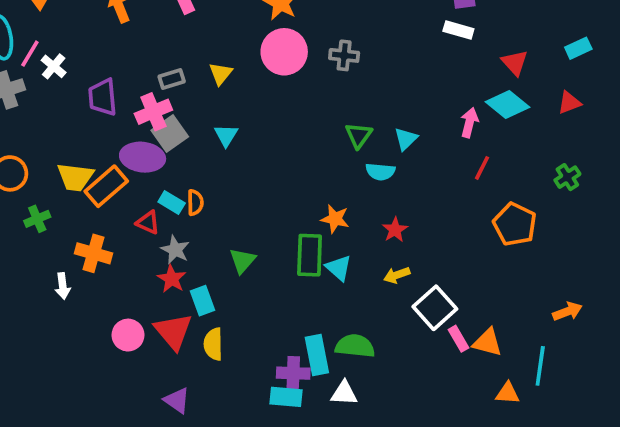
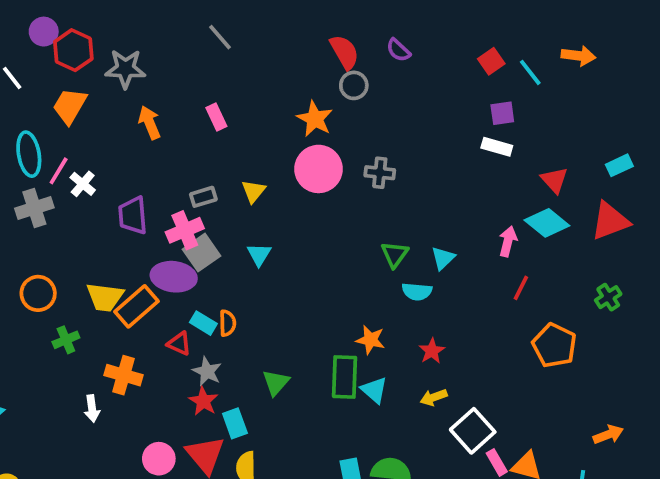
red triangle: (569, 103) -> (610, 221), size x1.6

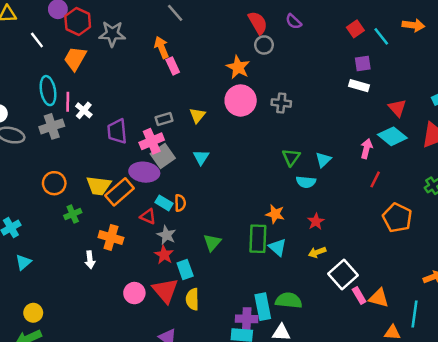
orange arrow: (150, 123) -> (162, 47), moved
pink line: (59, 171) -> (68, 102), turned -30

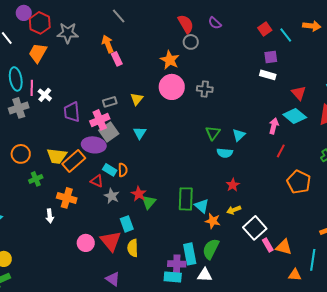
orange star: (275, 214) -> (213, 221), moved
red star: (164, 255) -> (139, 194), moved
green semicircle: (289, 300) -> (211, 249), turned -70

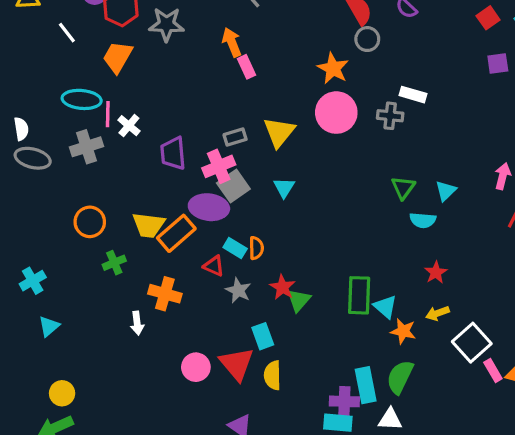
white rectangle: (268, 75) -> (413, 95), moved
cyan ellipse: (16, 79) -> (82, 99), turned -75
yellow triangle: (137, 99) -> (279, 132), size x1.5

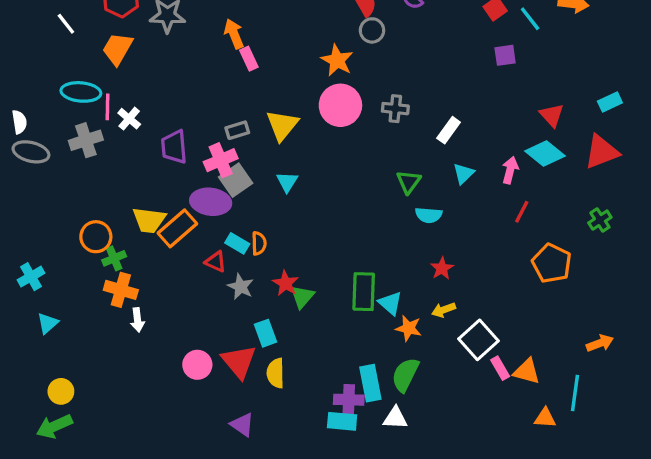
white rectangle: (413, 95) -> (449, 130), moved, turned -70
cyan triangle: (446, 191) -> (464, 173), moved
orange circle: (90, 222) -> (96, 237), moved
orange cross: (165, 294) -> (121, 290), moved

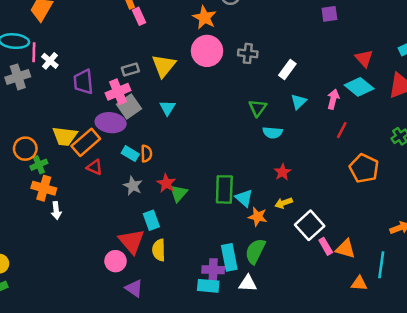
red triangle: (216, 262) -> (94, 167), moved
pink circle: (197, 365) -> (116, 261), moved

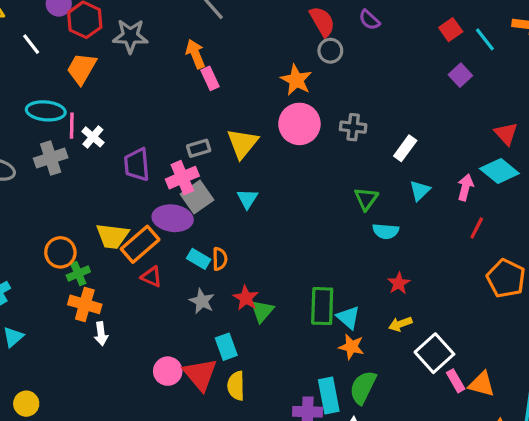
purple square: (329, 14) -> (460, 75), turned -35
orange star: (258, 217) -> (351, 347), moved
pink circle: (116, 261) -> (168, 371), moved

